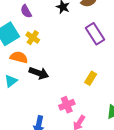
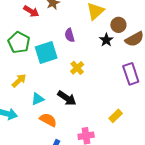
yellow cross: (33, 38) -> (77, 68), moved
orange semicircle: (19, 57) -> (48, 120), moved

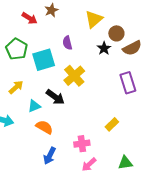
yellow cross: (77, 68) -> (74, 76), size x1.5
black arrow: (67, 98) -> (55, 97), moved

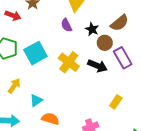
brown circle: (116, 33) -> (105, 43), moved
purple semicircle: (67, 43) -> (66, 25), moved
black arrow: (55, 97) -> (97, 66), moved

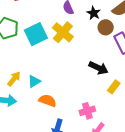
yellow cross: (69, 62) -> (63, 32), moved
black arrow: (97, 66) -> (98, 68), moved
yellow arrow: (14, 86) -> (14, 79), moved

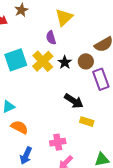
black star: (94, 13) -> (65, 62), moved
yellow rectangle: (114, 87) -> (87, 122), turned 64

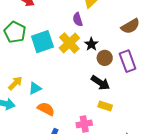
brown circle: (86, 61) -> (105, 58), moved
yellow rectangle: (87, 122) -> (105, 106), moved

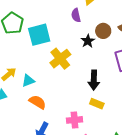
yellow cross: (69, 43) -> (60, 59), moved
brown circle: (105, 58) -> (103, 31), moved
black arrow: (100, 83) -> (94, 80), turned 54

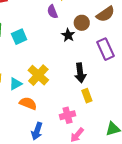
cyan square: (39, 35) -> (19, 37), size x0.7
yellow cross: (60, 59) -> (38, 75), moved
yellow rectangle: (97, 104) -> (87, 96), turned 56

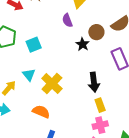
cyan triangle: (16, 84) -> (29, 75), moved, turned -40
pink cross: (67, 115) -> (100, 125), moved

